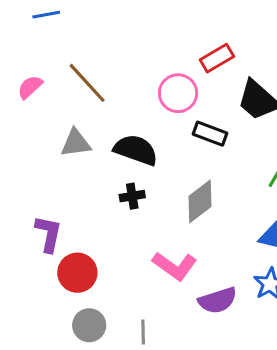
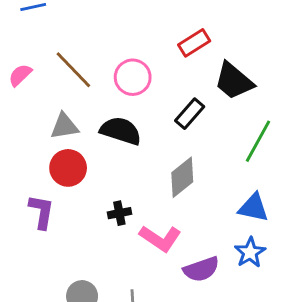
pink circle: (178, 93) -> (133, 77), moved
black rectangle: (210, 134) -> (190, 114), turned -68
black cross: (132, 196) -> (119, 213), moved
red circle: (77, 273) -> (68, 168), moved

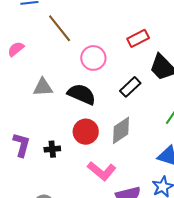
brown line: (73, 70) -> (60, 28), moved
red circle: (68, 168) -> (86, 132), moved
black cross: (119, 213) -> (52, 149), moved

